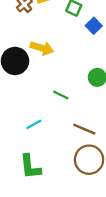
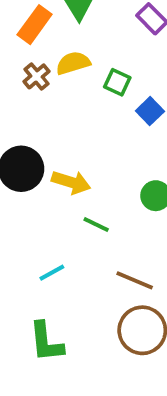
yellow arrow: (42, 48) -> (71, 182), moved

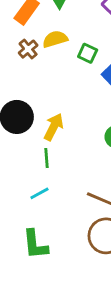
yellow arrow: (71, 182) -> (54, 127), turned -80
green line: (96, 225) -> (47, 158), moved, turned 60

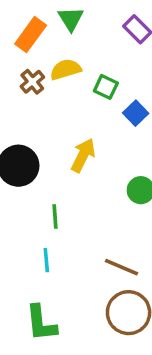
yellow arrow: (54, 127) -> (83, 155), moved
cyan line: (39, 193) -> (46, 260), turned -66

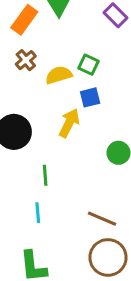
yellow semicircle: (66, 70) -> (59, 75), moved
blue square: (136, 113) -> (90, 97), moved, turned 30

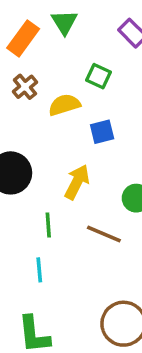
green square: (89, 65) -> (98, 76), moved
yellow arrow: (69, 123) -> (77, 182), moved
brown line: (102, 219) -> (104, 234), moved

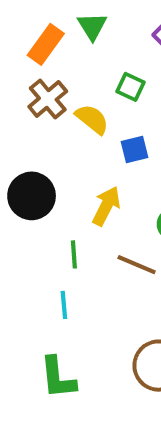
brown cross: (25, 87) -> (48, 99), size x1.4
yellow semicircle: (64, 105) -> (92, 119), turned 56

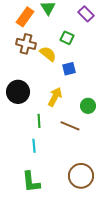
brown cross: (48, 99) -> (26, 44), turned -36

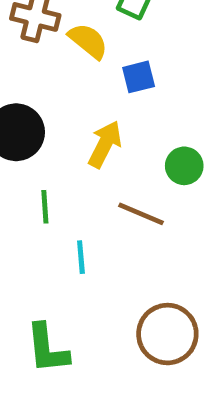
green line: (39, 121) -> (45, 207), moved
cyan line: (34, 146) -> (81, 257), moved

